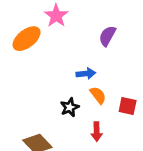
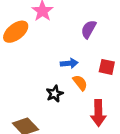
red square: (128, 106) -> (107, 67), moved
red arrow: (97, 132) -> (98, 113), moved, size x1.5

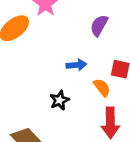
orange semicircle: (80, 83) -> (102, 88), moved

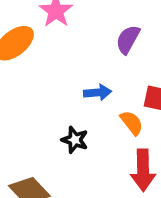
black star: (60, 100) -> (75, 140), turned -30

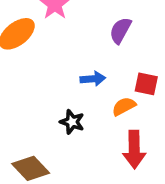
orange semicircle: (132, 123) -> (124, 106), turned -80

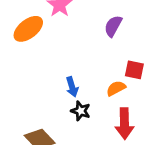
blue arrow: (93, 79) -> (72, 87), moved, turned 78
black star: (72, 122) -> (81, 111), moved

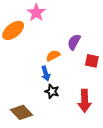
purple semicircle: (113, 26) -> (74, 42), moved
orange semicircle: (116, 88) -> (53, 56), moved

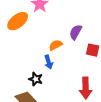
black star: (52, 91) -> (36, 79), moved

